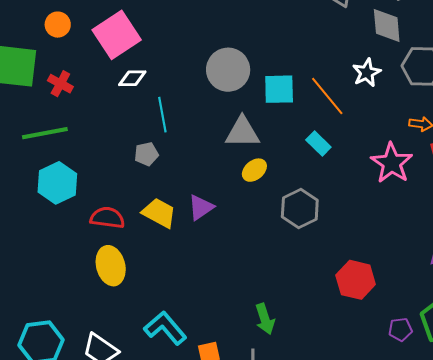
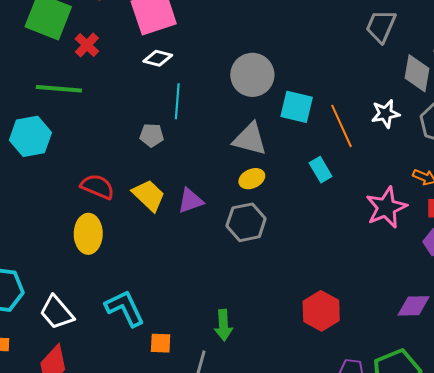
cyan hexagon: (57, 183) -> (30, 136), moved
gray hexagon: (300, 208) -> (246, 222), moved

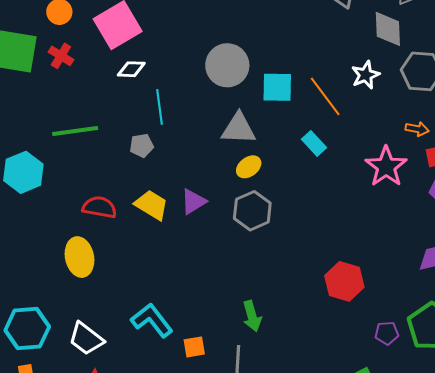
red cross: (87, 45) -> (61, 56), moved
green line: (59, 89) -> (75, 131), moved
yellow ellipse: (88, 234) -> (80, 257), moved

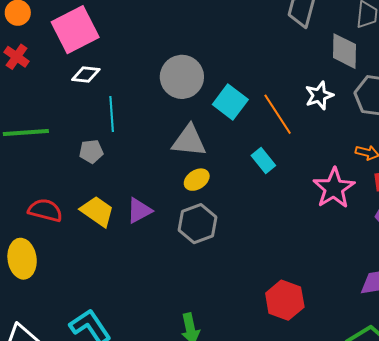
cyan square: (277, 87) -> (230, 102), turned 32

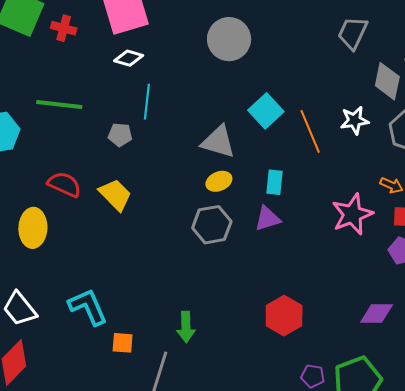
red cross: (17, 57) -> (64, 28), turned -30
gray circle: (182, 77) -> (229, 39), moved
cyan rectangle: (263, 160) -> (274, 182), moved, turned 35
purple triangle: (139, 211) -> (268, 219), moved

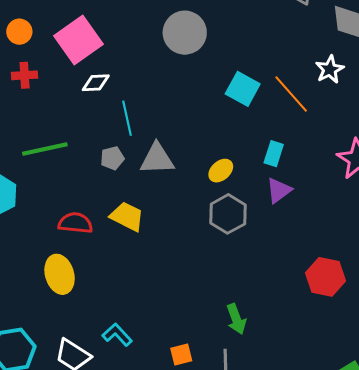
gray triangle: (218, 142) -> (157, 159), moved
cyan rectangle: (274, 182) -> (274, 154), turned 30
cyan L-shape: (88, 307) -> (117, 335), moved, size x0.7

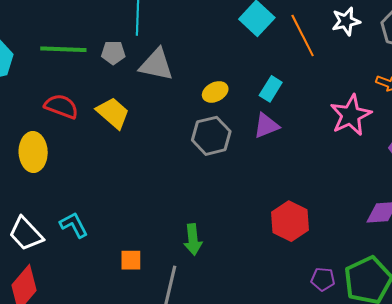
green line: (45, 149) -> (63, 49), moved

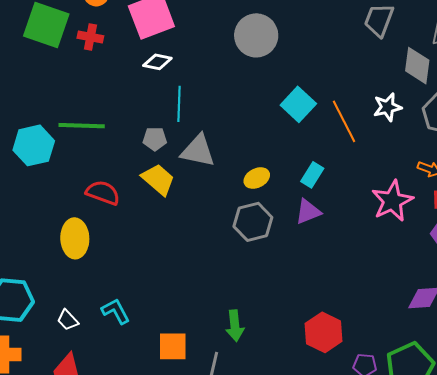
green line: (63, 49) -> (82, 126), moved
yellow trapezoid: (113, 113) -> (158, 179), moved
red hexagon: (290, 221) -> (324, 332), moved
white trapezoid: (26, 234) -> (68, 320), size x0.6
orange square: (131, 260) -> (173, 346), size x1.4

